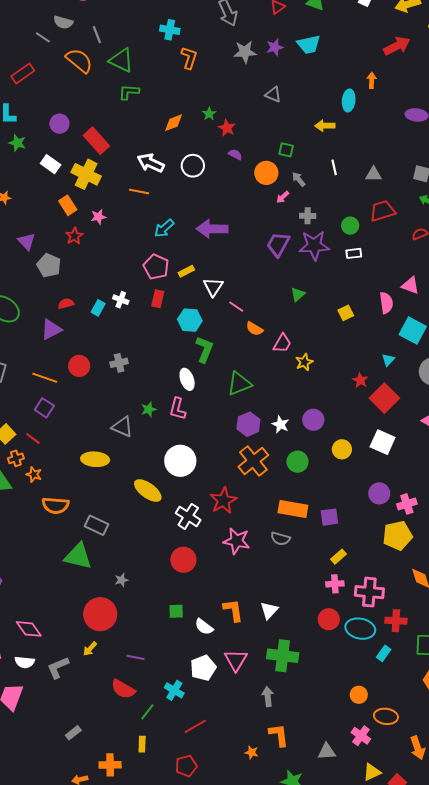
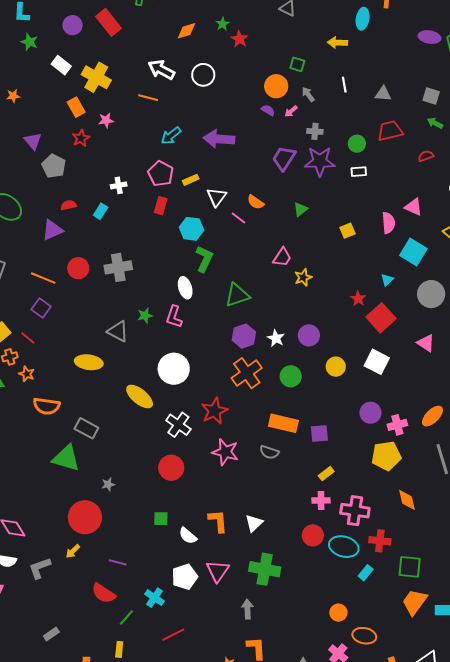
red rectangle: (96, 141) -> (109, 22), moved
purple semicircle: (235, 154) -> (268, 110), moved
white cross: (121, 300) -> (119, 185), moved, turned -35
orange semicircle: (254, 329) -> (256, 202), moved
gray cross: (119, 363) -> (118, 267), size x1.5

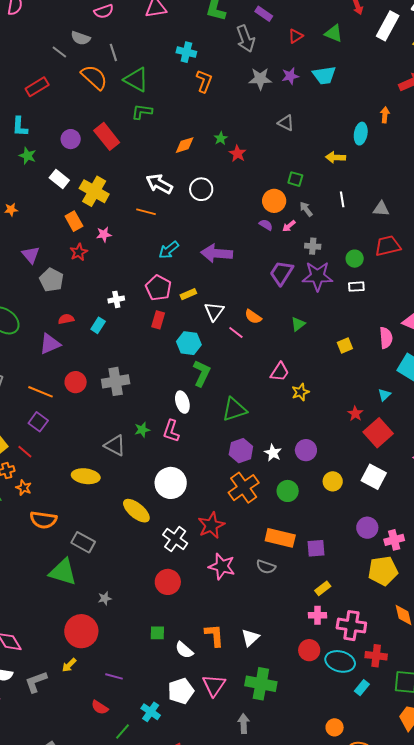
red semicircle: (104, 593) -> (100, 707), size x0.7

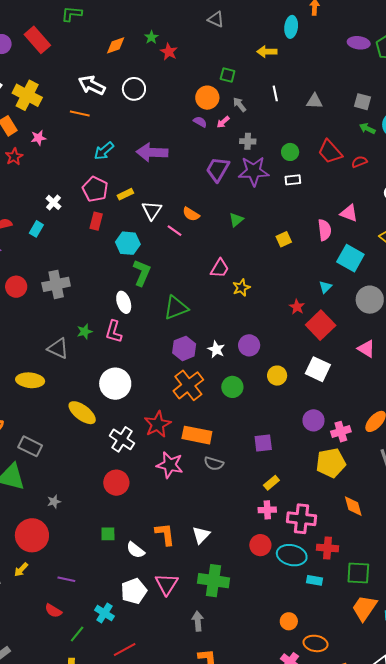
red trapezoid: (388, 246) -> (330, 152), moved, turned -116
white cross: (116, 299) -> (54, 202), turned -35
orange rectangle: (280, 538) -> (197, 435), moved
cyan rectangle: (362, 688) -> (315, 580), turned 63

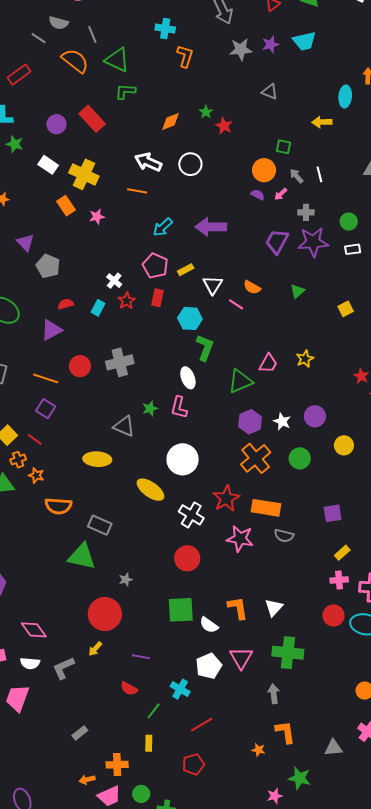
white line: (275, 93) -> (319, 174), moved
red star: (14, 157) -> (127, 301), moved
pink trapezoid: (220, 268) -> (268, 363), moved
green square: (108, 534) -> (181, 610), size x1.8

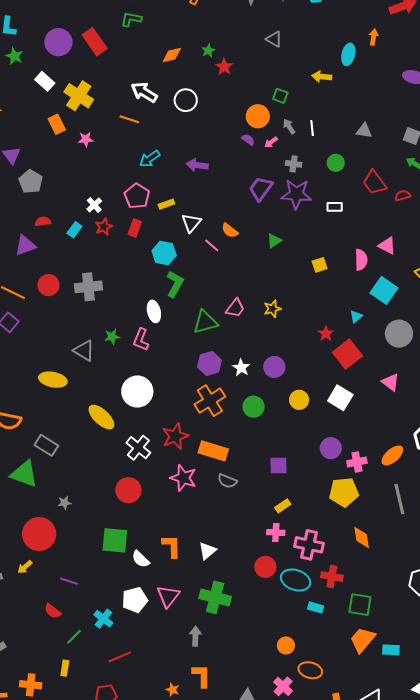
purple circle: (56, 124) -> (58, 42), size x1.4
green circle: (349, 222) -> (336, 163), moved
purple arrow: (211, 227) -> (197, 165), size x0.7

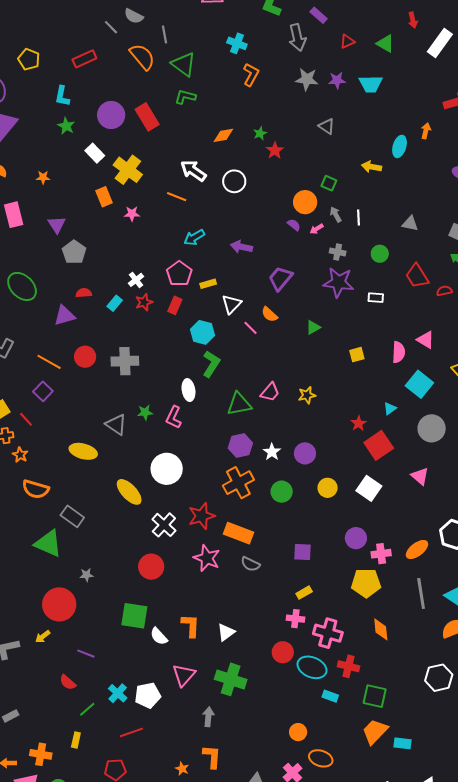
purple trapezoid: (261, 189) -> (280, 278), moved
white pentagon: (135, 600) -> (148, 695), moved

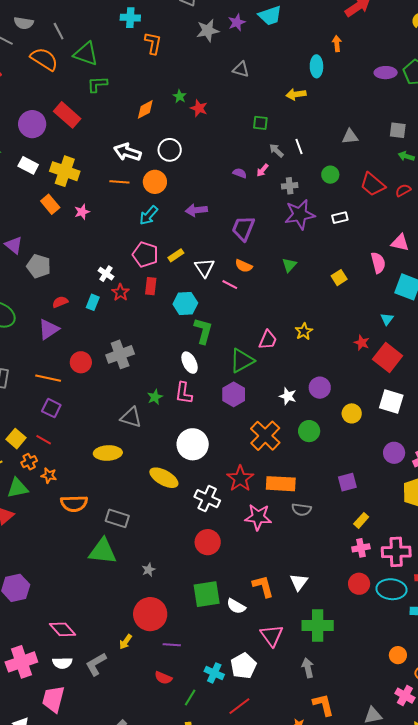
orange circle: (305, 202) -> (155, 182), moved
purple hexagon: (240, 446) -> (234, 394), moved
red circle: (59, 604) -> (150, 614), moved

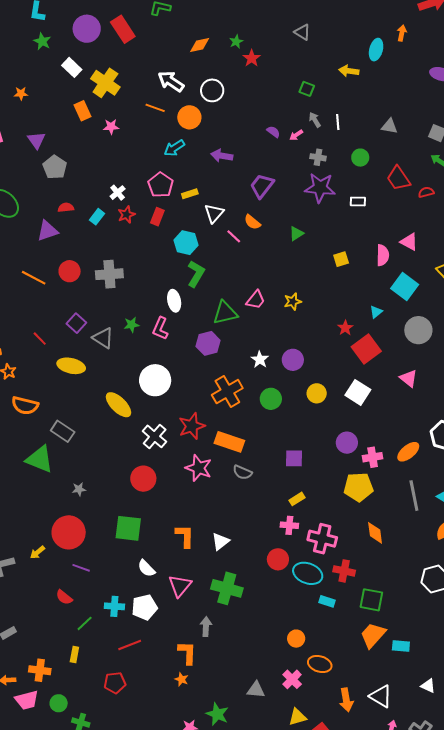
purple square: (51, 408) -> (76, 323), moved
red line: (44, 440) -> (40, 339), moved
white semicircle: (236, 606) -> (146, 568), moved
cyan cross: (214, 673) -> (114, 606), turned -36
orange L-shape: (323, 705) -> (187, 653), moved

